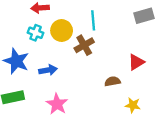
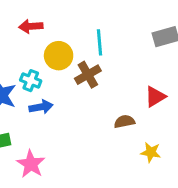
cyan cross: (36, 33) -> (31, 81), moved
pink star: (57, 104) -> (31, 164), moved

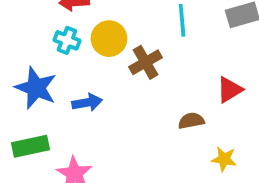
cyan line: (100, 42) -> (182, 20), moved
cyan cross: (31, 81) -> (67, 40), moved

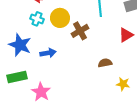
red triangle: (230, 90) -> (126, 35), moved

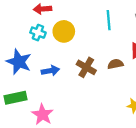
brown cross: (80, 31) -> (86, 67), moved, turned -30
brown semicircle: (105, 63) -> (115, 64), moved

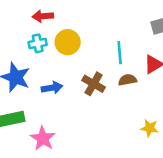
cyan line: (109, 20) -> (120, 53), moved
cyan cross: (38, 33) -> (38, 43), turned -32

